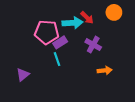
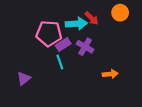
purple cross: (93, 45) -> (85, 47), moved

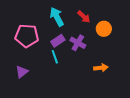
orange circle: (120, 13) -> (104, 29), moved
cyan arrow: (76, 24) -> (57, 17), moved, turned -114
pink pentagon: (49, 34) -> (27, 36), moved

